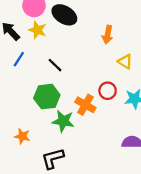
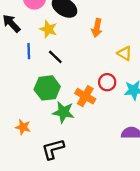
yellow star: (37, 30) -> (48, 29), moved
orange arrow: (108, 35) -> (97, 28), moved
blue line: (19, 59) -> (29, 51), moved, turned -35

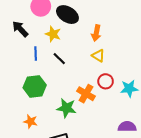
yellow triangle: (124, 53) -> (98, 56), moved
green hexagon: (47, 88) -> (35, 86), moved

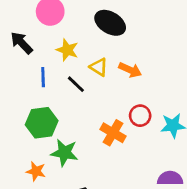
black ellipse: (67, 15) -> (110, 23), moved
orange arrow: (96, 33) -> (130, 70), moved, turned -77
yellow triangle: (98, 56) -> (99, 67), moved
green star: (66, 108) -> (64, 153), moved

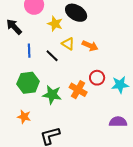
yellow star: (67, 50) -> (55, 24), moved
green star: (64, 153) -> (52, 95), moved

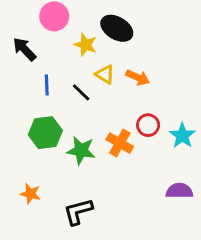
cyan star: (120, 85) -> (182, 136), turned -30
orange star: (24, 117) -> (30, 194), moved

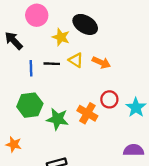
black line: (81, 92) -> (52, 64), moved, turned -42
orange star: (30, 194) -> (14, 144), moved

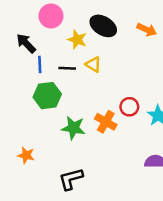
orange arrow: (101, 63) -> (147, 30), moved
blue line: (31, 68) -> (40, 64), moved
green hexagon: (30, 105) -> (47, 96), moved

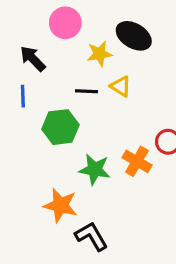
yellow star: (77, 40) -> (100, 54), turned -30
blue line: (40, 64) -> (23, 96), moved
orange star: (26, 155) -> (60, 205), moved, size x1.5
black L-shape: (71, 179) -> (91, 236), turned 75

